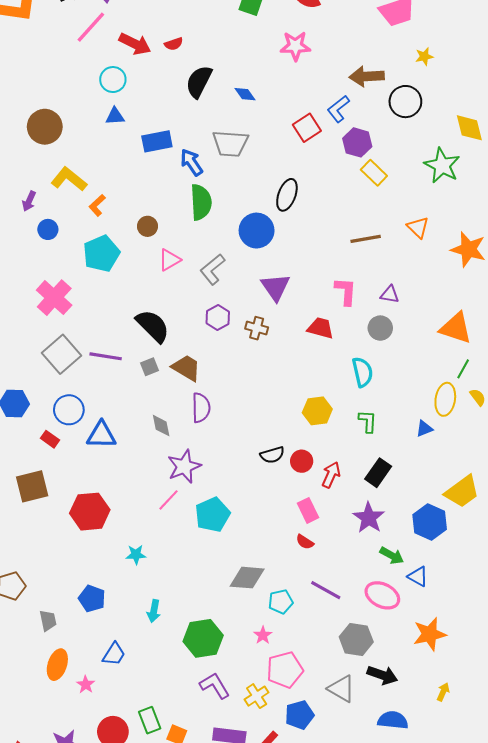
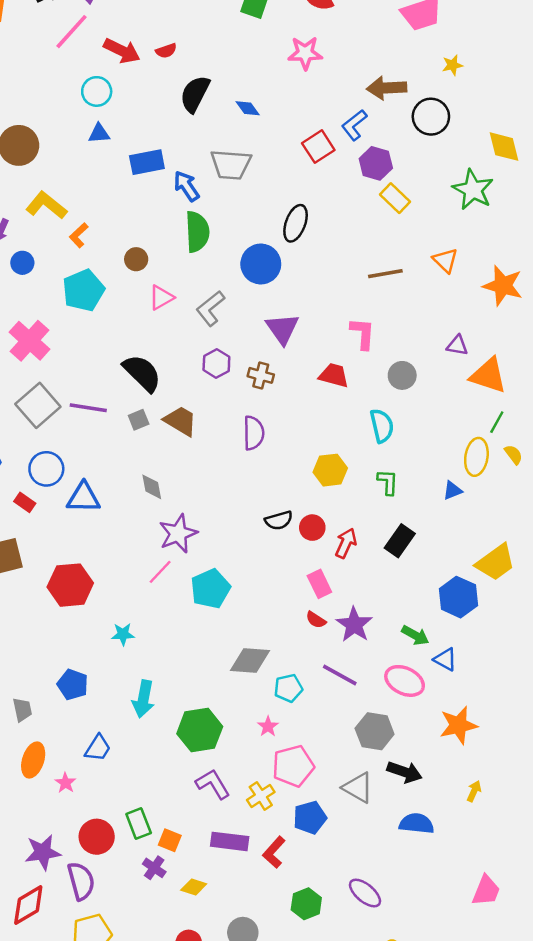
purple triangle: (390, 294) -> (457, 345), moved
purple semicircle: (201, 408) -> (254, 433), moved
purple star: (369, 518) -> (354, 625), moved
cyan arrow: (154, 611) -> (143, 699), size x1.4

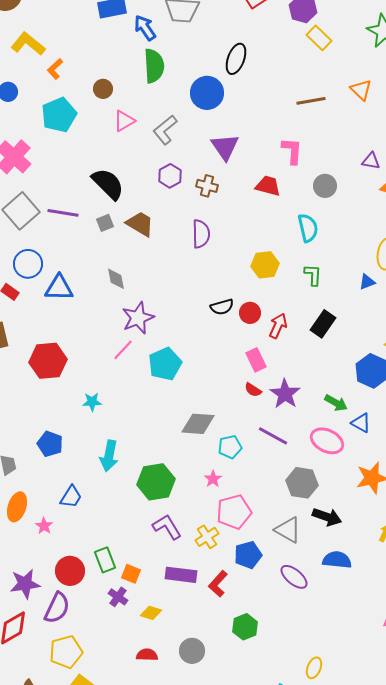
purple semicircle: (81, 881) -> (57, 608), turned 40
purple ellipse: (365, 893) -> (294, 577), moved

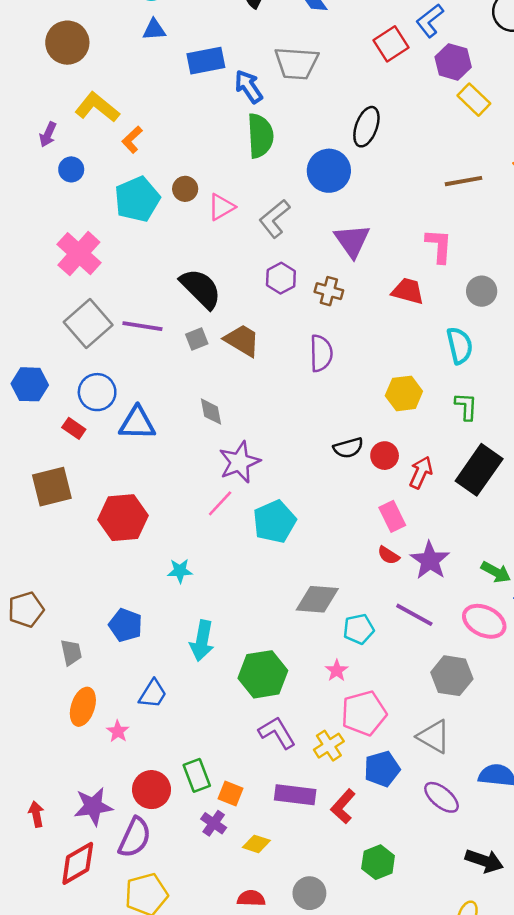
brown circle: (103, 89) -> (185, 189), moved
black rectangle: (323, 324) -> (479, 470), size x1.4
black arrow: (327, 517) -> (484, 861), moved

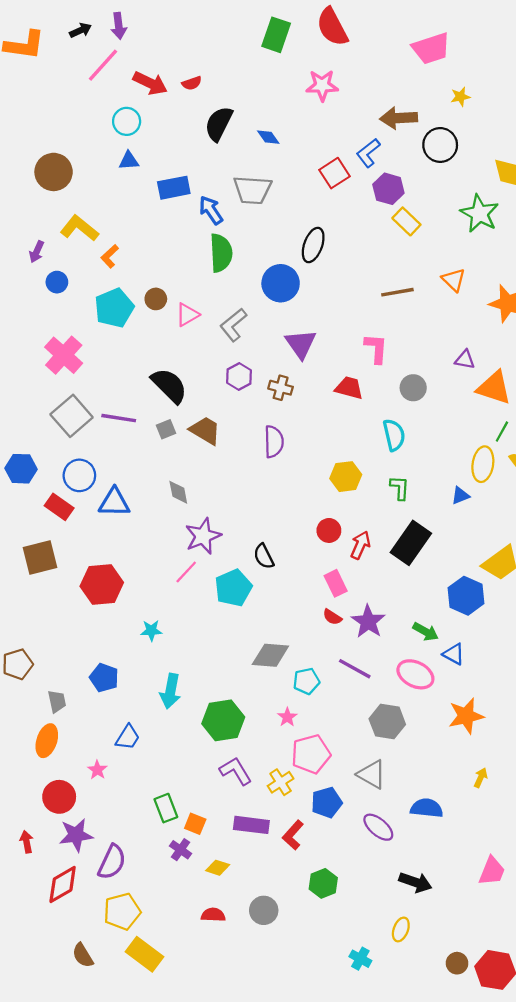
red rectangle: (74, 428) -> (59, 507), size x1.4
black semicircle: (348, 448) -> (264, 556), moved, turned 80
orange ellipse: (83, 707) -> (47, 741), moved
red circle: (151, 790) -> (59, 797), moved

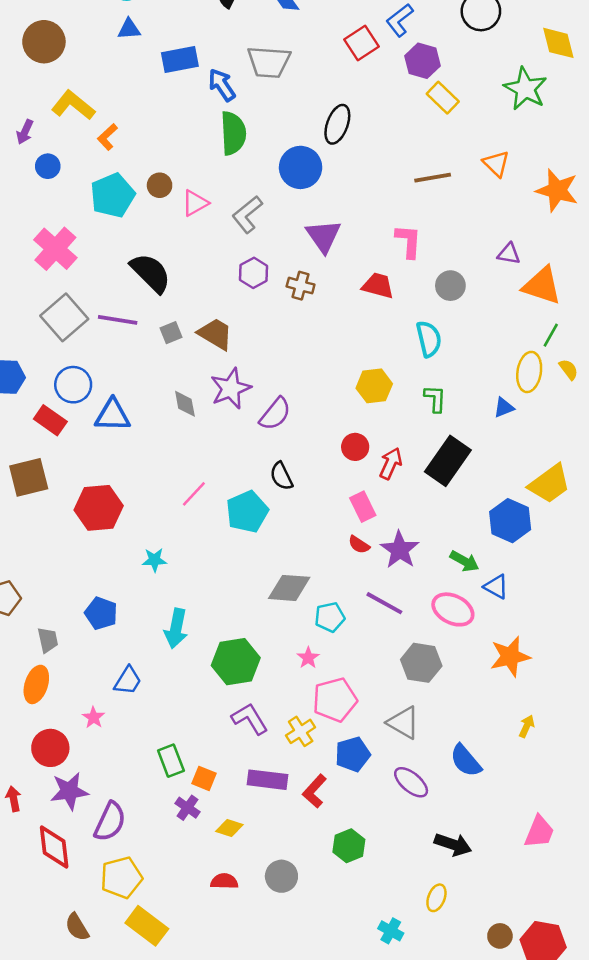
black semicircle: (169, 385) -> (151, 273), moved
purple semicircle: (274, 442) -> (275, 414), moved, turned 40
purple star: (203, 536) -> (231, 388), moved
blue semicircle: (427, 808) -> (466, 761), turned -136
red diamond: (63, 885) -> (54, 847), turned -66

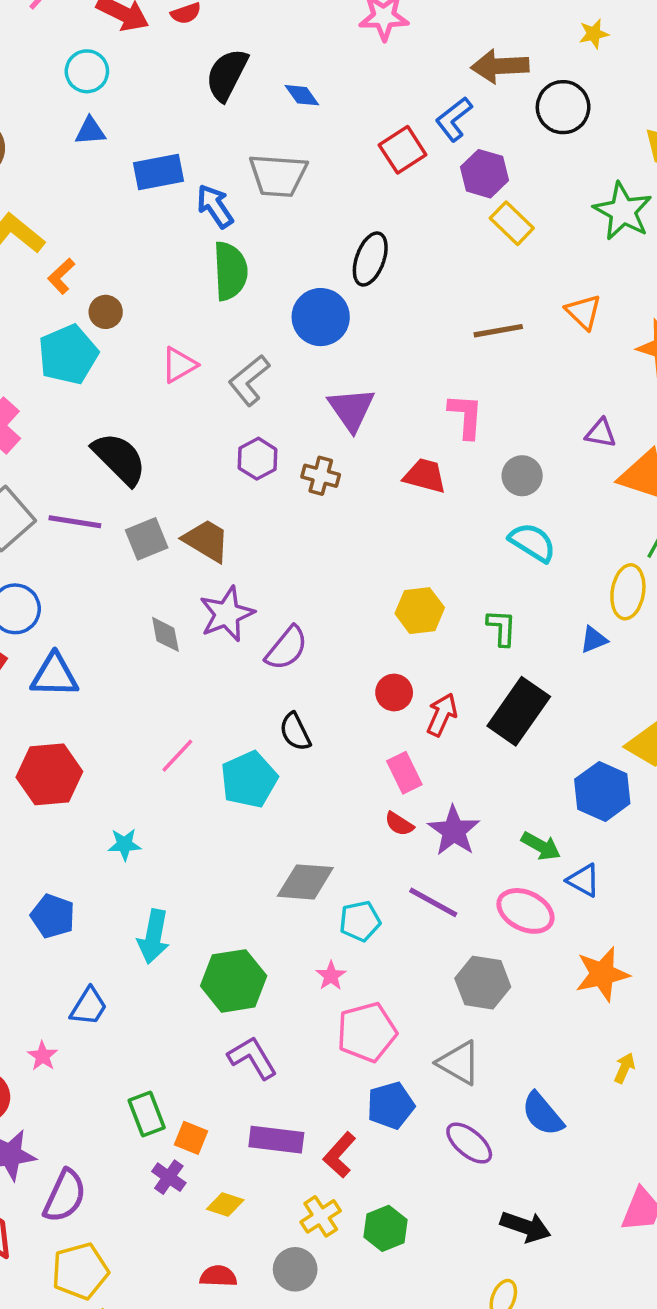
brown circle: (160, 185) -> (106, 312), moved
gray square: (171, 333) -> (147, 539), size x1.4
cyan semicircle: (429, 339) -> (532, 542), moved, turned -45
blue triangle: (113, 415) -> (54, 675), moved
yellow cross: (301, 731) -> (321, 1216), moved

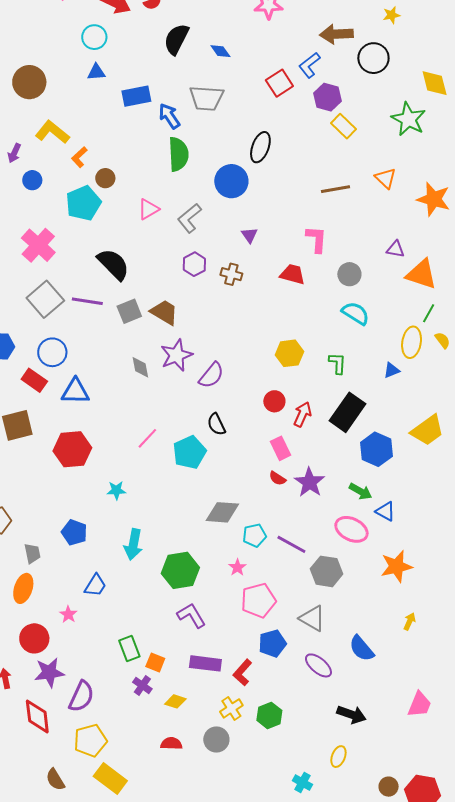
purple triangle: (351, 409) -> (249, 235), size x0.6
blue hexagon: (602, 791) -> (376, 449), moved
purple line: (433, 902) -> (291, 544), moved

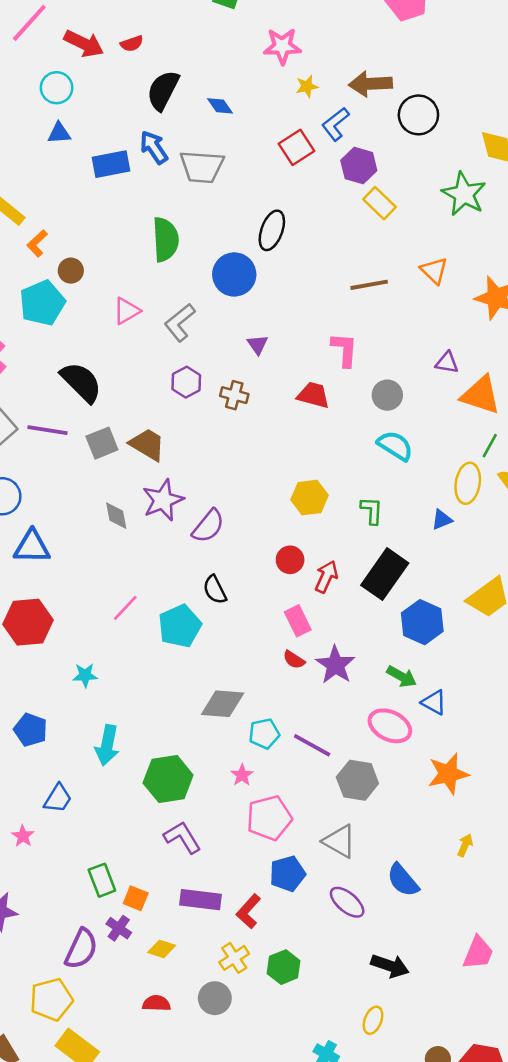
yellow star: (392, 15) -> (307, 86), moved
blue arrow: (169, 116) -> (154, 147), moved
purple semicircle: (81, 696) -> (81, 949), moved

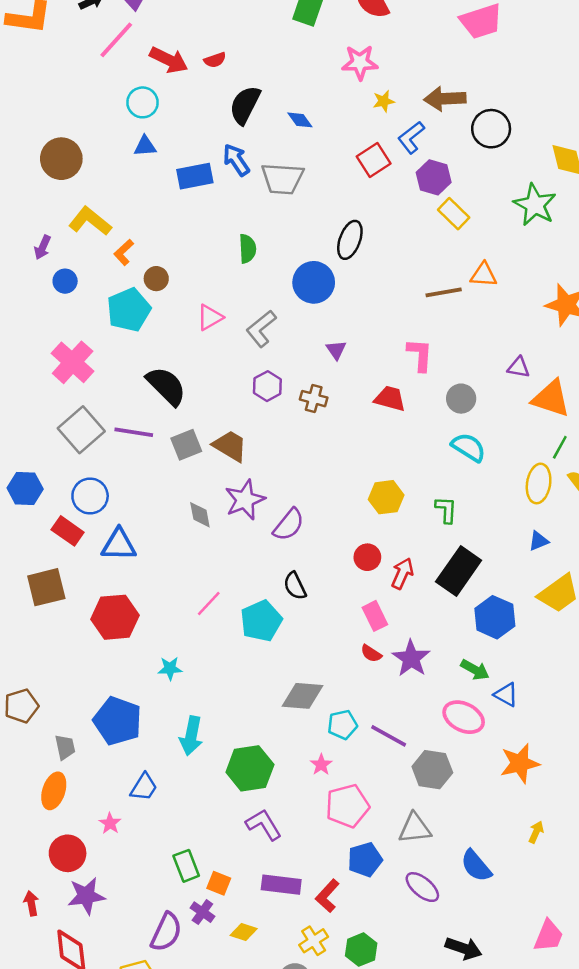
green semicircle: (166, 239) -> (247, 249), size x0.7
orange triangle: (434, 271) -> (484, 275), moved, turned -40
blue triangle: (442, 520) -> (539, 541), moved
blue pentagon: (31, 730) -> (118, 721), size x1.5
gray triangle: (339, 841) -> (415, 828), turned -36

